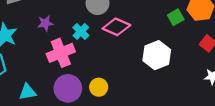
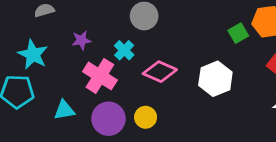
pink diamond: (116, 27) -> (160, 72), moved
pink cross: (61, 53) -> (100, 76), turned -36
cyan triangle: (28, 92) -> (64, 110), moved

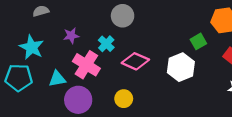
green square: (238, 33) -> (198, 41), moved
cyan triangle: (64, 110) -> (57, 79), moved
purple circle: (108, 119) -> (78, 100), moved

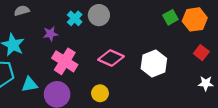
green square: (198, 41) -> (170, 17), moved
cyan cross: (106, 44) -> (75, 18), moved
cyan triangle: (57, 79) -> (30, 84), moved

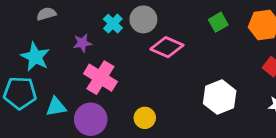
green square: (170, 17) -> (218, 22), moved
pink diamond: (111, 58) -> (167, 47), moved
white hexagon: (154, 64) -> (220, 97), moved

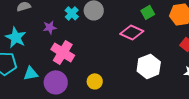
pink diamond: (167, 47) -> (132, 32), moved

